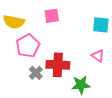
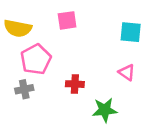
red cross: (58, 65) -> (75, 84), size x0.6
gray cross: (36, 73) -> (24, 89), moved, turned 32

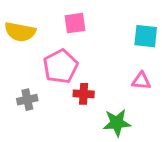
pink pentagon: (36, 59) -> (60, 66), moved
pink triangle: (127, 72) -> (141, 81), turned -30

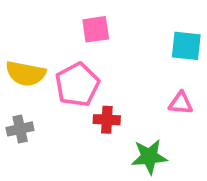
yellow semicircle: (20, 32) -> (26, 74), moved
gray cross: (27, 100) -> (20, 129), moved

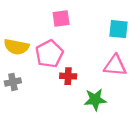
pink triangle: (181, 103) -> (115, 66), size x1.5

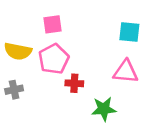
pink square: (61, 19) -> (53, 24), moved

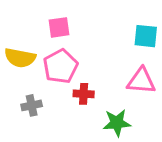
gray cross: (14, 90) -> (32, 105), moved

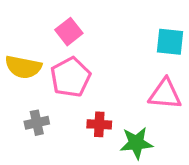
pink square: (59, 27) -> (69, 32), turned -30
red cross: (84, 94) -> (99, 124), moved

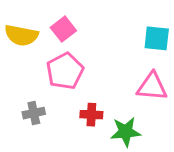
yellow semicircle: (23, 67) -> (21, 35), moved

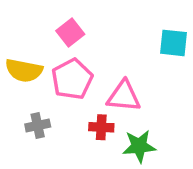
yellow semicircle: (21, 35) -> (24, 70), moved
pink triangle: (152, 87) -> (124, 96), moved

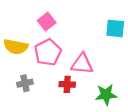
green star: (139, 146) -> (106, 95), moved

